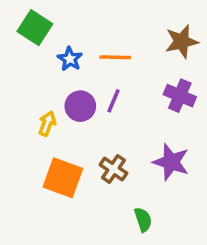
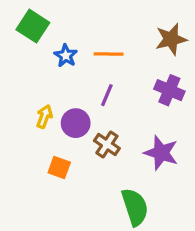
purple circle: (80, 106) -> (76, 123), moved
brown cross: (113, 169) -> (107, 144), moved
orange square: (63, 178) -> (59, 168), size x0.6
green semicircle: (143, 220) -> (135, 207), size x1.6

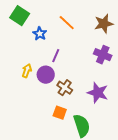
orange line: (109, 54) -> (67, 23), moved, turned 42
purple line: (107, 95) -> (56, 56), moved
orange square: (59, 168) -> (60, 113), moved

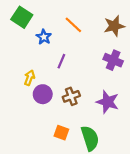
purple circle: (46, 75) -> (43, 94), moved
brown cross: (65, 88) -> (71, 96), turned 35
orange square: (60, 113) -> (61, 133), moved

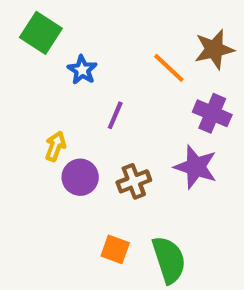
orange line: (73, 25) -> (169, 68), moved
purple star: (108, 102) -> (196, 167), moved

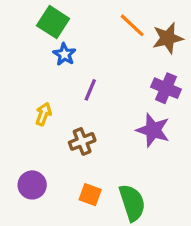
green square: (41, 33) -> (53, 22), moved
orange line: (169, 68) -> (132, 25), moved
purple circle: (80, 177) -> (32, 185), moved
brown cross: (134, 181) -> (82, 141), moved

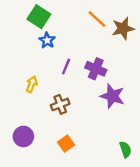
purple cross: (166, 88) -> (96, 69), moved
orange square: (90, 195) -> (66, 144), turned 35
green semicircle: (132, 203) -> (125, 149), moved, size x0.6

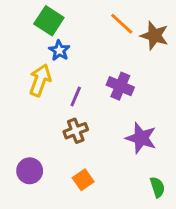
brown star: (123, 28) -> (154, 36), turned 30
purple line: (66, 66) -> (76, 97), moved
yellow arrow: (32, 84) -> (40, 80), moved, size x1.5
purple star: (112, 96) -> (141, 138), moved

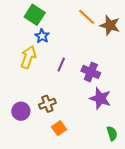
purple cross: (120, 86) -> (91, 72), moved
purple line: (76, 97) -> (61, 65), moved
brown cross: (76, 131) -> (47, 104), moved
purple circle: (30, 171) -> (21, 111), moved

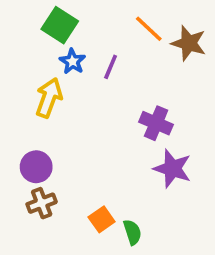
purple line: (61, 65) -> (111, 67), moved
brown cross: (47, 104) -> (42, 203), moved
purple circle: (21, 111) -> (36, 167), moved
green semicircle: (112, 133) -> (132, 232), moved

